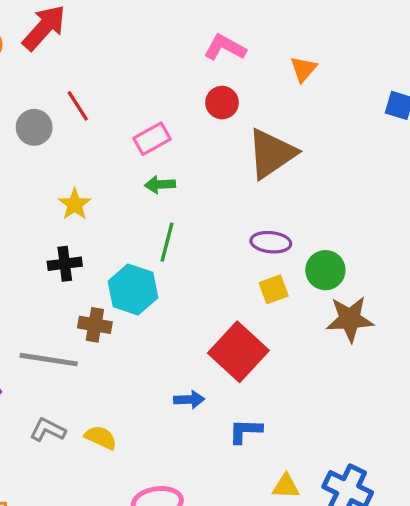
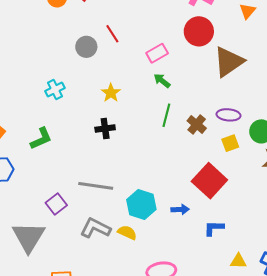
red circle: (222, 103) -> (199, 31), size x1.5
green arrow: (160, 185) -> (162, 81), turned 42
cyan hexagon: (133, 289) -> (141, 204), moved
brown cross: (95, 325) -> (197, 124), moved, turned 30
gray L-shape: (48, 430) -> (95, 228), size x1.4

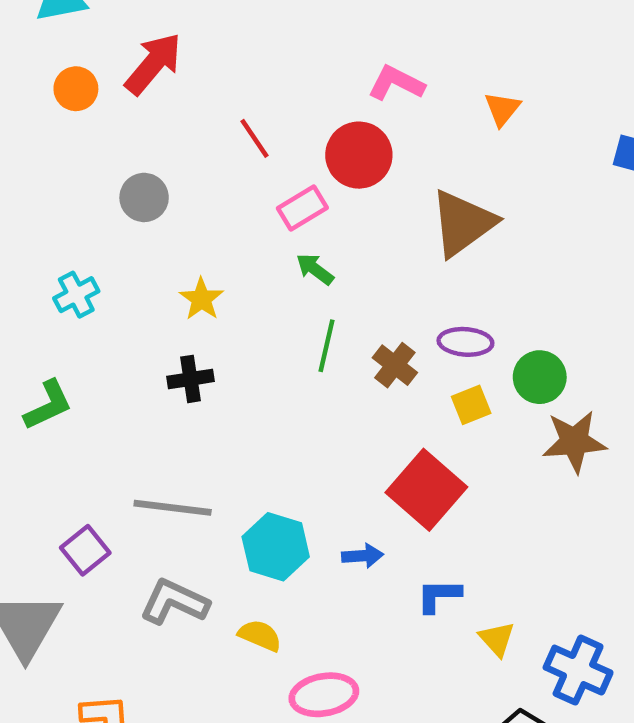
red circle: (199, 31) -> (359, 155), moved
red line: (112, 34) -> (255, 138), moved
yellow semicircle: (127, 232) -> (260, 635), moved
yellow triangle: (238, 261) -> (497, 639), moved, turned 48

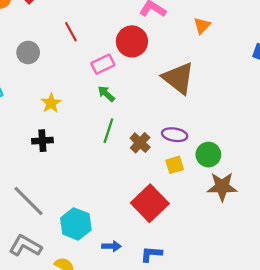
red line: (255, 138) -> (71, 32), moved
brown triangle: (463, 223) -> (178, 78), turned -51
gray line: (173, 508) -> (28, 201), turned 33
blue arrow: (362, 556) -> (111, 246), moved

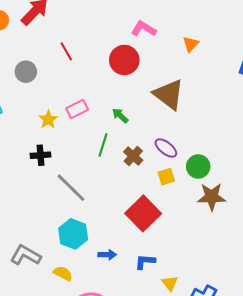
pink rectangle: (103, 64) -> (77, 109), moved
green arrow: (106, 94) -> (120, 116), moved
purple ellipse: (175, 135) -> (166, 148), turned 30
gray line: (28, 201) -> (71, 188), moved

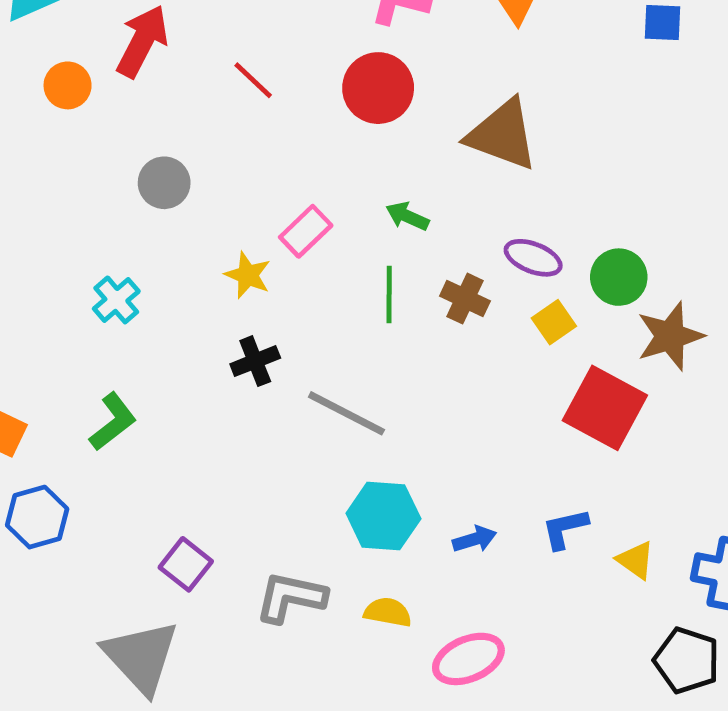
red line: (66, 51) -> (253, 80), moved
red square: (143, 213) -> (605, 408), moved

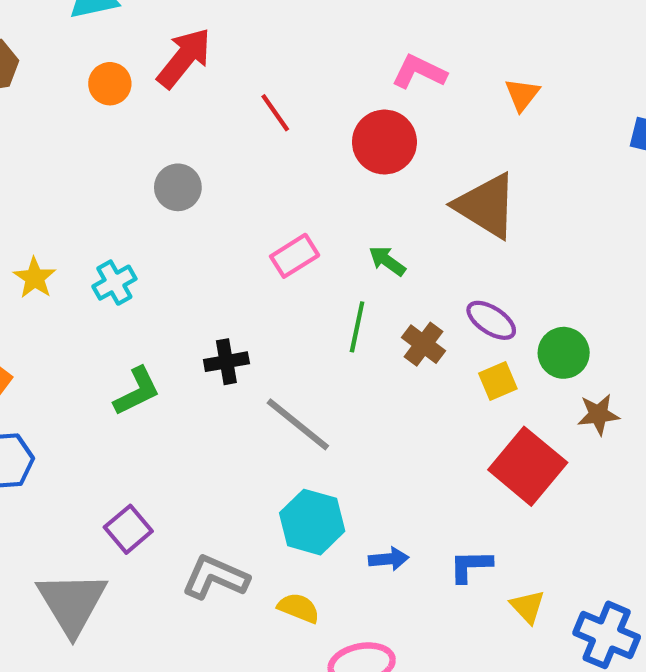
yellow star: (248, 275) -> (35, 278), moved
brown star: (670, 336) -> (598, 414), size x0.7
green L-shape: (113, 422) -> (137, 391), moved

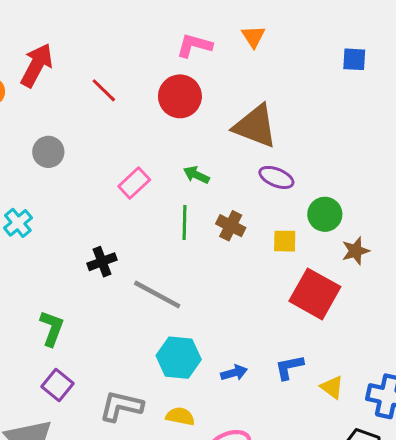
orange triangle: (522, 94) -> (253, 36), moved
purple ellipse: (491, 320) -> (276, 177), moved
yellow square: (498, 381) -> (285, 241), turned 35
green L-shape: (137, 391) -> (52, 328), moved, turned -33

